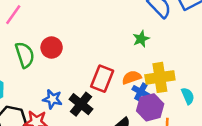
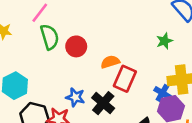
green semicircle: (25, 55) -> (50, 37), moved
orange semicircle: (132, 77) -> (110, 62), moved

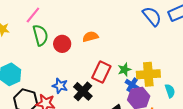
green star: (164, 41) -> (124, 70), moved
orange semicircle: (110, 62) -> (90, 37), moved

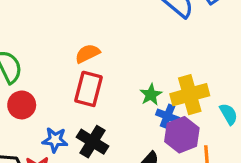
red circle: (62, 44) -> (22, 105), moved
red rectangle: (101, 72) -> (89, 89), moved

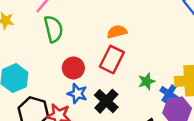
green star: (151, 95) -> (147, 81), moved
red circle: (22, 105) -> (73, 68), moved

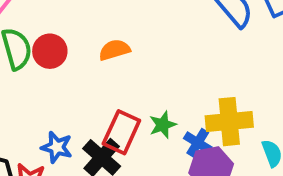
red rectangle: (112, 59) -> (121, 132), moved
red circle: (73, 68) -> (50, 51), moved

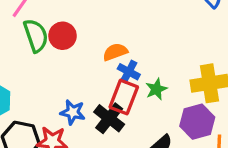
orange semicircle: (114, 50) -> (115, 52), moved
blue cross: (198, 143) -> (129, 72), moved

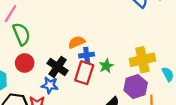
red circle: (63, 36) -> (25, 63), moved
blue cross: (129, 72) -> (87, 55), turned -32
black cross: (109, 118) -> (58, 67), moved

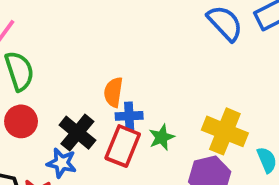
orange semicircle: (76, 42) -> (113, 92), turned -63
yellow cross: (142, 60) -> (225, 131), turned 30

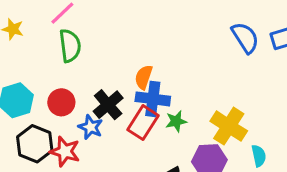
blue cross: (129, 116) -> (153, 99), size x1.5
red circle: (21, 121) -> (61, 102), moved

